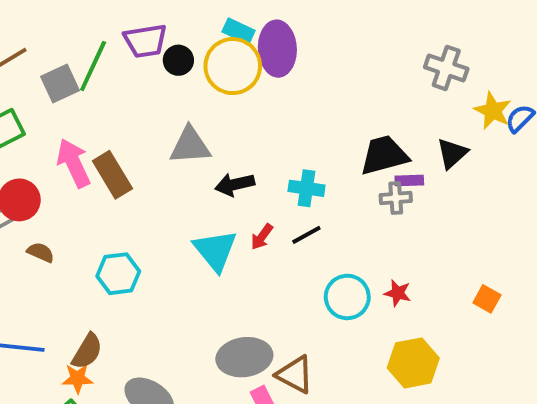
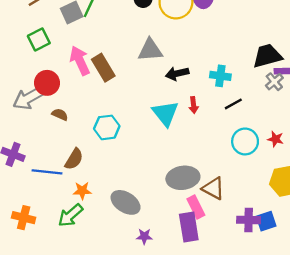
gray cross: (396, 198) -> (274, 82), turned -36
black line: (306, 235) -> (233, 104), moved
red arrow: (262, 237) -> (193, 105), turned -42
brown semicircle: (87, 351) -> (74, 159), moved

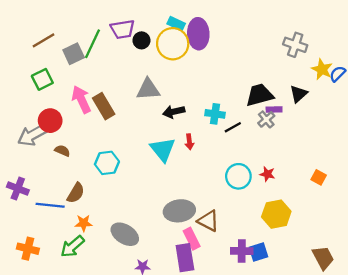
black line: (233, 104) -> (233, 127), moved

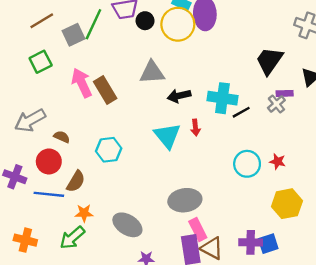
black trapezoid: (260, 95) -> (269, 61), moved, turned -40
cyan cross: (215, 114) -> (222, 98), size x1.4
red circle: (50, 121) -> (49, 161), moved
brown triangle: (208, 221) -> (212, 248), moved

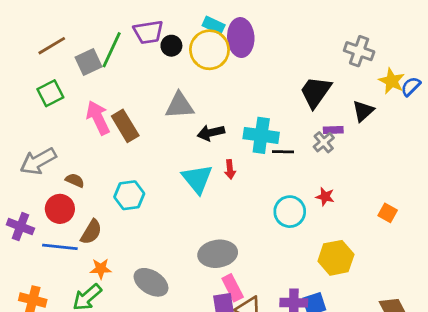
black line: (241, 112) -> (283, 152), turned 30
red star: (278, 161) -> (325, 197), moved

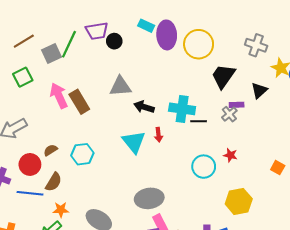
yellow circle: (209, 50) -> (199, 44), moved
black arrow: (211, 133) -> (144, 107), turned 30
brown semicircle: (75, 180) -> (51, 150), moved, turned -56

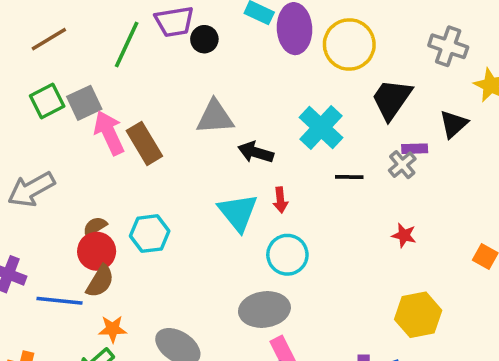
gray square: (52, 53) -> (84, 103), moved
cyan cross: (182, 109) -> (321, 128), moved, turned 35
red circle: (30, 164) -> (97, 251), moved
cyan circle: (204, 167) -> (287, 255), moved

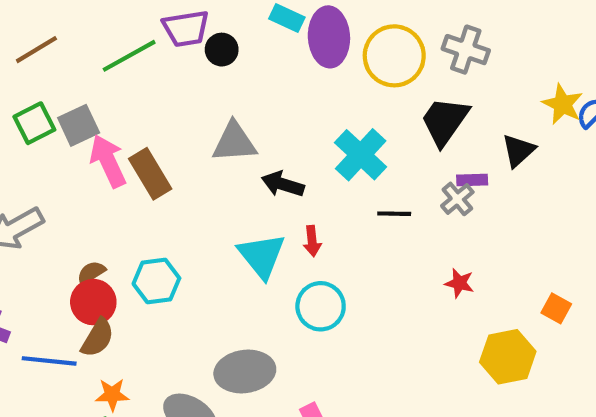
green line: (127, 44) -> (129, 56), turned 36
gray cross: (448, 46) -> (466, 50), moved
gray ellipse: (264, 310) -> (245, 371), moved
yellow hexagon: (418, 315) -> (508, 357), moved

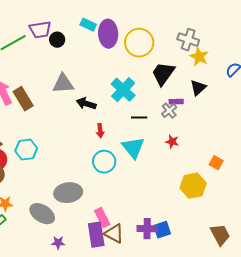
gray cross: (466, 50) -> (188, 40), moved
yellow star: (563, 104) -> (199, 57), moved
cyan triangle: (262, 256) -> (133, 148), moved
red star: (459, 283) -> (172, 142), moved

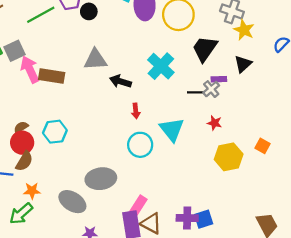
brown rectangle: (23, 99) -> (52, 76), turned -50
black line: (139, 118) -> (196, 92), moved
yellow hexagon: (193, 186) -> (229, 157), moved
pink rectangle: (102, 218) -> (138, 206), turned 60

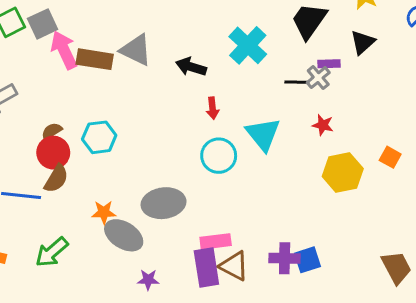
gray triangle: (95, 60) -> (136, 50), moved, turned 30
orange star: (32, 191) -> (104, 212), moved
pink rectangle: (138, 206) -> (216, 241), turned 50

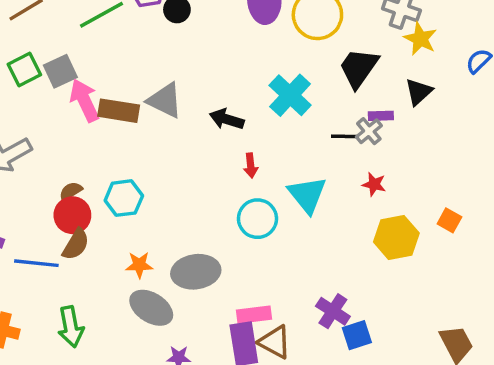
orange star: (104, 212) -> (139, 265), moved
green arrow: (52, 252) -> (71, 327), turned -60
purple cross: (285, 258) -> (333, 311), moved, turned 32

